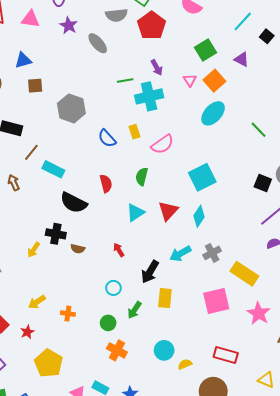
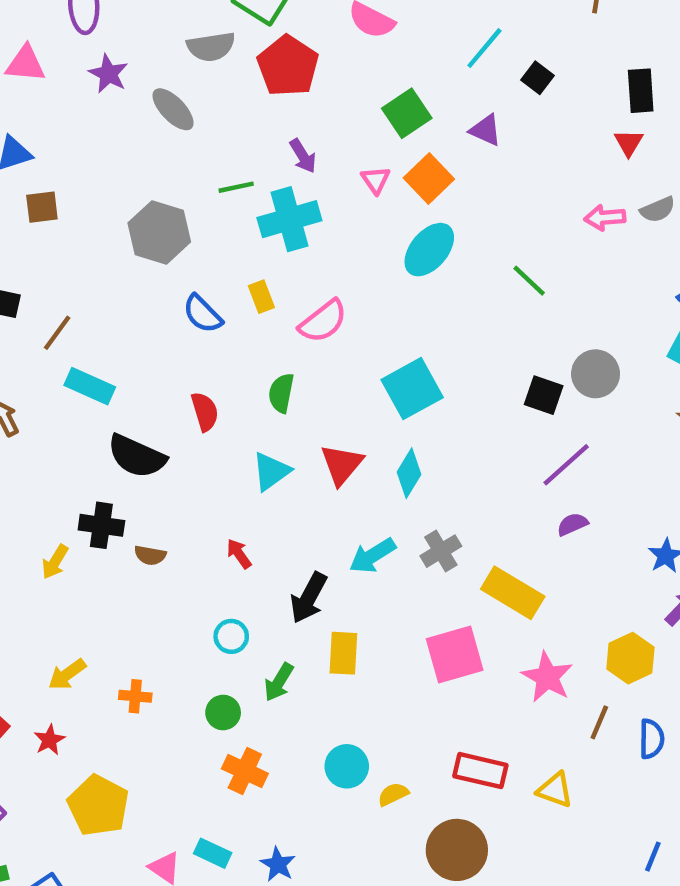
gray hexagon: (71, 108) -> (159, 232), moved
brown line: (31, 152) -> (57, 333), moved
yellow triangle: (266, 380) -> (555, 790), moved

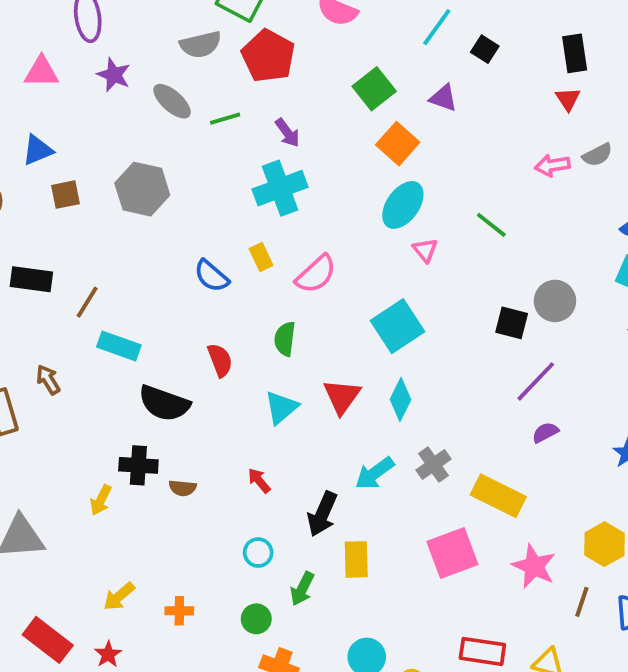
pink triangle: (376, 180) -> (425, 250), moved
green line: (236, 187) -> (225, 119), moved
gray hexagon: (159, 232) -> (142, 189), moved

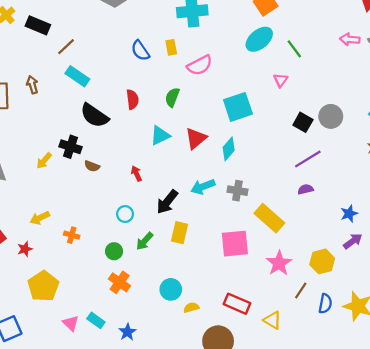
green line: (491, 225) -> (294, 49), moved
pink triangle: (425, 250) -> (281, 80), moved
gray cross: (433, 465) -> (237, 191), turned 30

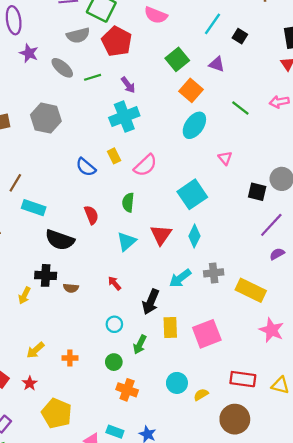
green line: (294, 49) -> (240, 108), moved
pink square: (235, 244) -> (207, 334), moved

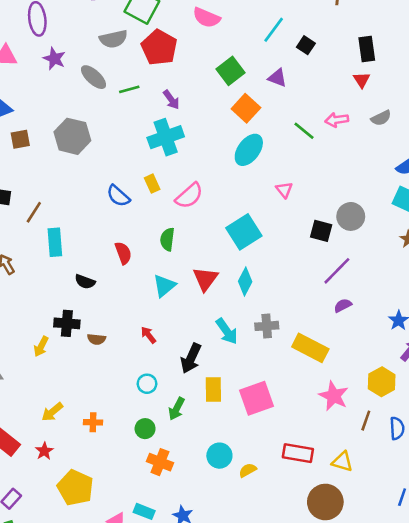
pink arrow: (279, 102) -> (337, 120), moved
cyan rectangle: (34, 208) -> (55, 242), turned 65
black semicircle: (60, 240) -> (85, 282), size x0.6
cyan arrow: (180, 278) -> (227, 331), turned -90
brown circle: (235, 419) -> (325, 502), moved

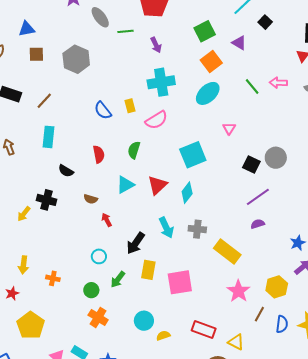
cyan cross: (166, 137) -> (161, 82), moved
brown line: (34, 212) -> (44, 101), moved
brown semicircle: (97, 339) -> (91, 199), moved
yellow arrow: (52, 412) -> (23, 265), turned -54

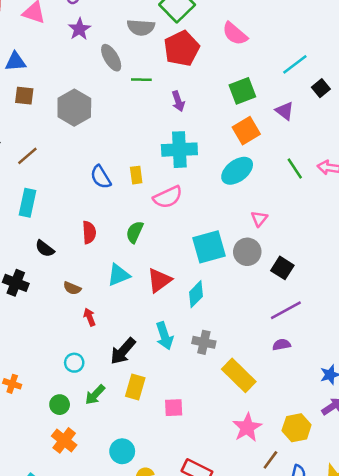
gray circle: (276, 158) -> (247, 252), moved
pink square: (180, 282) -> (174, 408), size x0.6

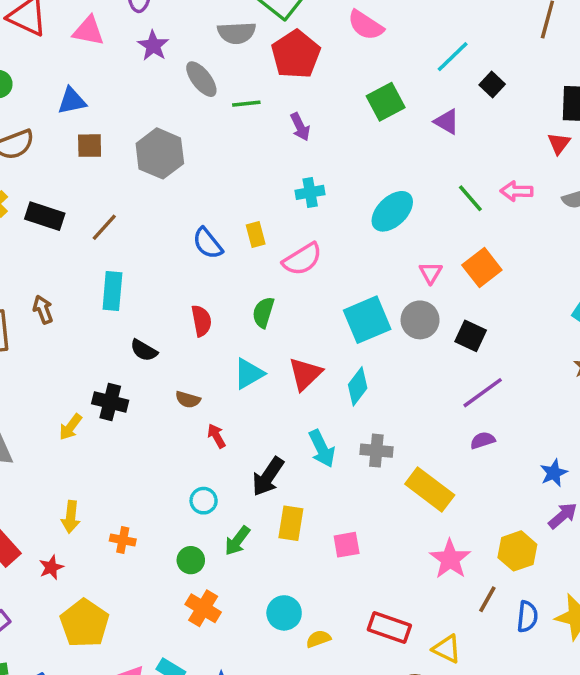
orange square: (246, 131) -> (482, 268), moved
cyan cross: (179, 150) -> (310, 192), size x0.6

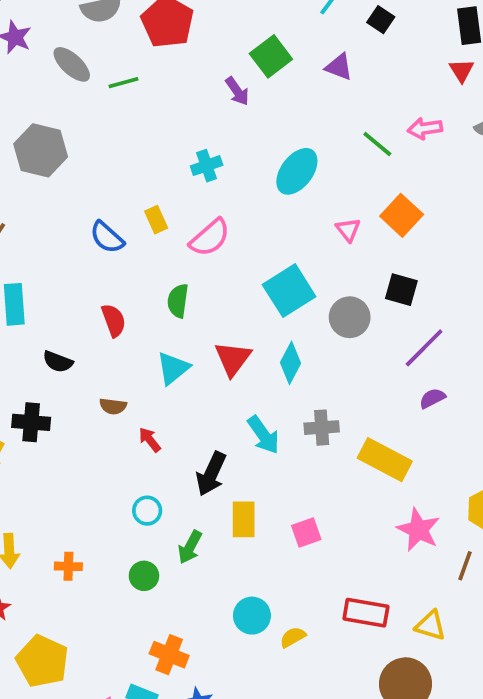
purple arrow: (300, 127) -> (237, 91), moved
gray circle: (420, 320) -> (350, 317), moved
orange cross: (203, 608) -> (169, 655), moved

